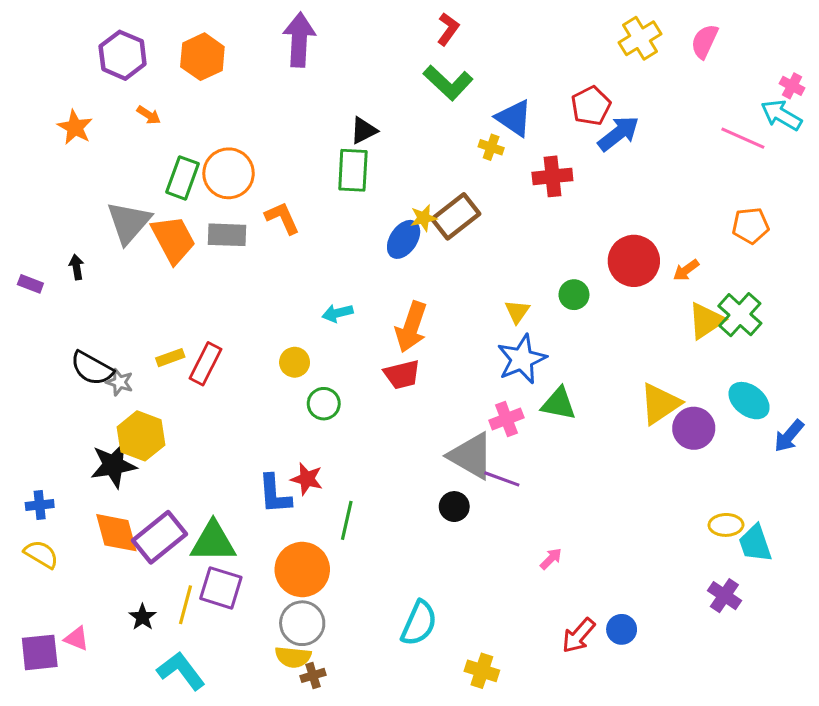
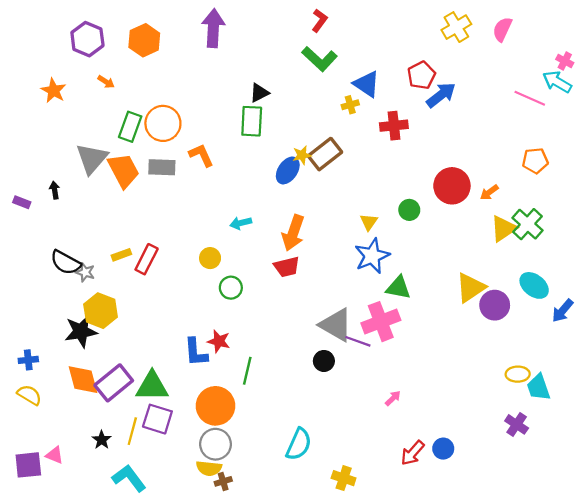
yellow cross: (491, 147) -> (350, 105), turned -35
pink cross: (506, 419) -> (381, 322), moved, size x1.6

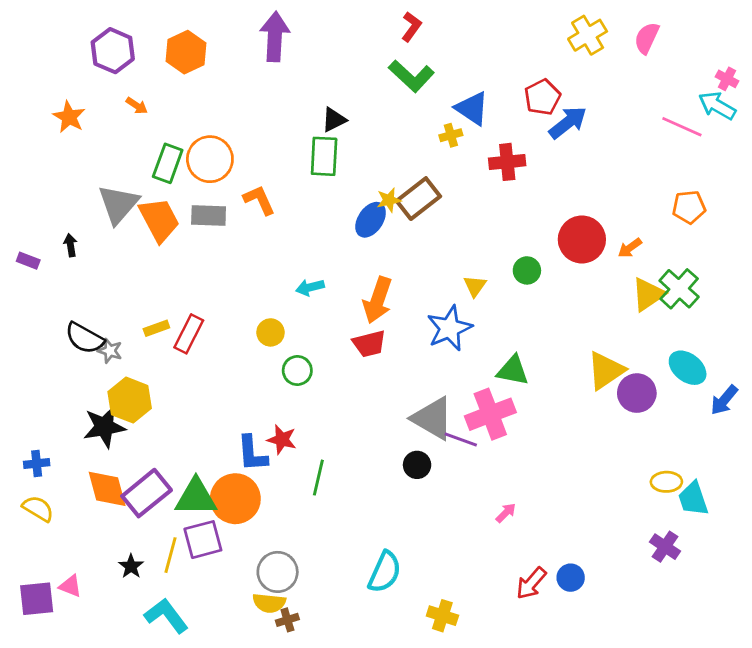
blue star: (372, 256) -> (449, 328), moved
orange circle: (216, 406) -> (235, 499), moved
purple square: (157, 419) -> (203, 540), turned -32

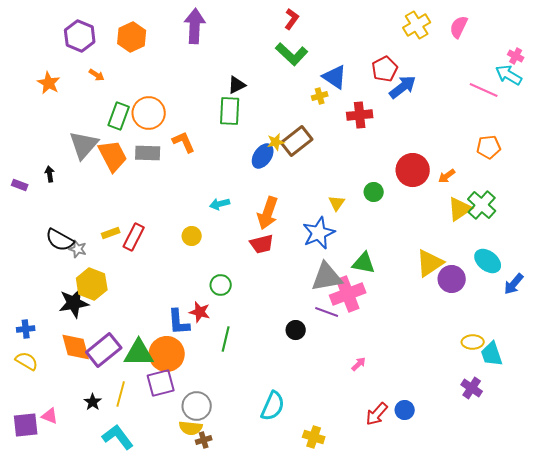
green circle: (297, 370) -> (221, 285), moved
gray triangle: (433, 418) -> (327, 277), moved, turned -40
purple square: (203, 540) -> (161, 383), moved

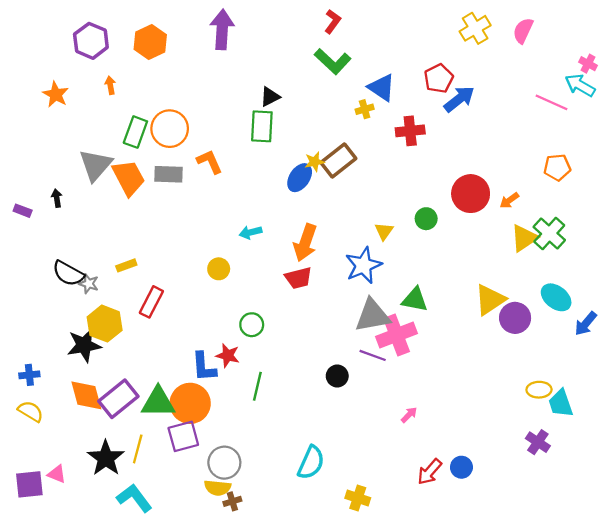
orange arrow: (97, 75) -> (110, 85), turned -133
red rectangle: (134, 237) -> (151, 302), moved
black star: (93, 402) -> (106, 458), size x1.8

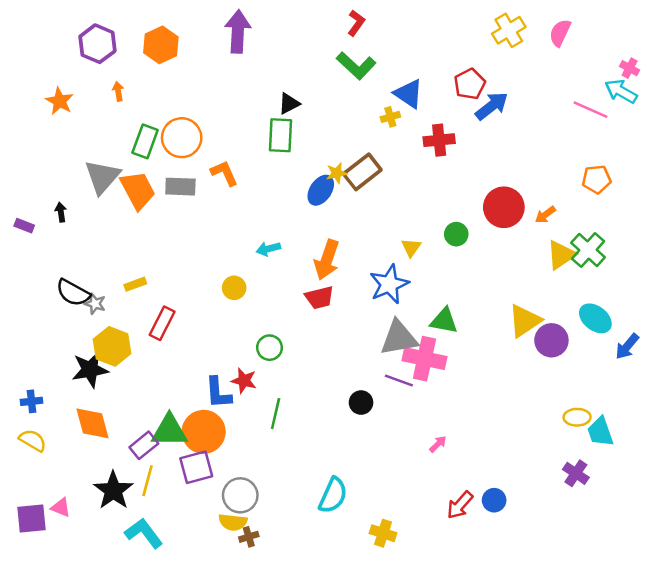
pink cross: (396, 335) -> (425, 359), turned 33
purple rectangle: (118, 399) -> (144, 445), moved, size x0.7

